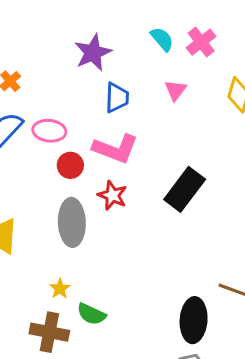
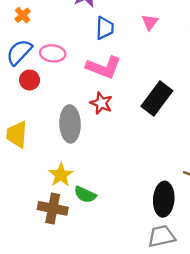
red circle: (70, 165) -> (30, 80), moved
yellow star: (60, 289) -> (61, 175), size x1.5

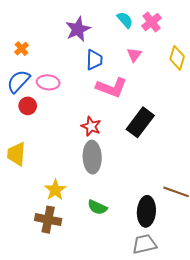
pink L-shape: (104, 67) -> (112, 87), moved
gray ellipse: (70, 124) -> (92, 157), moved
green semicircle: (85, 195) -> (97, 207), moved

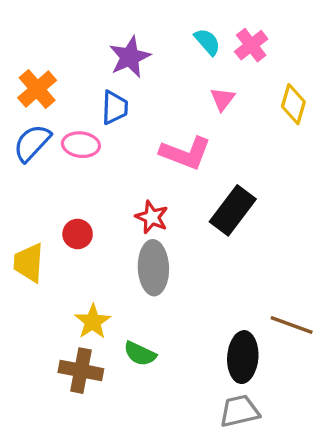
orange cross: (22, 49) -> (37, 89), size x1.6
blue trapezoid: (94, 60) -> (115, 108), moved
red circle: (28, 106) -> (78, 234), moved
green semicircle: (97, 207) -> (140, 354), moved

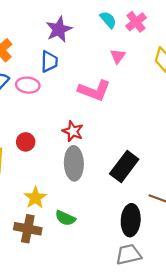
black rectangle: (233, 210) -> (124, 167), moved

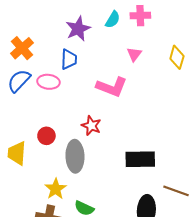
cyan semicircle: (108, 20) -> (113, 20), moved, turned 72
pink cross: (136, 22) -> (140, 16), moved, turned 36
gray ellipse: (74, 163) -> (75, 156), moved
black rectangle: (124, 167) -> (140, 159), turned 52

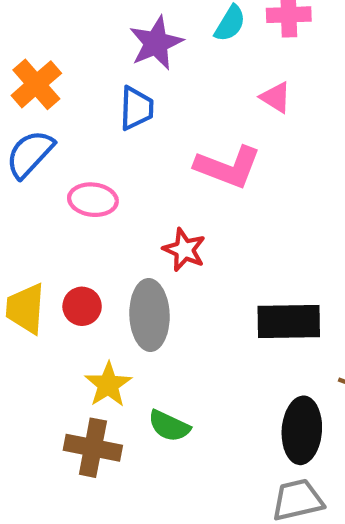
pink triangle: (134, 54) -> (276, 97), turned -35
pink ellipse: (48, 82) -> (93, 200), moved
red circle: (46, 136) -> (82, 306), moved

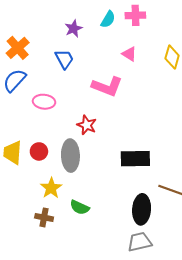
purple star: (156, 43) -> (73, 29), size x0.7
blue trapezoid: (136, 108) -> (64, 59), turned -30
brown cross: (93, 448) -> (44, 217), size x0.7

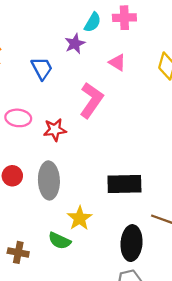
purple star: (73, 29) -> (75, 44), moved
pink L-shape: (107, 86) -> (91, 100), turned -76
red star: (87, 125) -> (55, 130), moved, turned -30
yellow star: (51, 188) -> (80, 218), moved

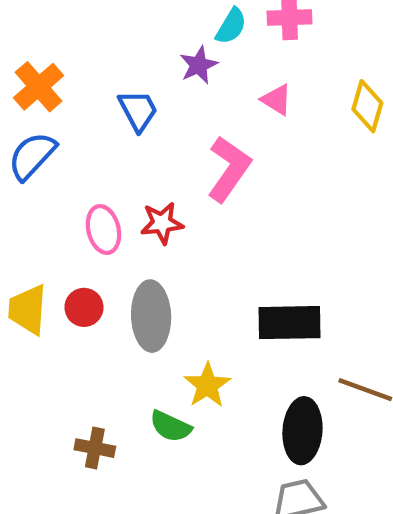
pink ellipse: (18, 118) -> (103, 230), moved, turned 70

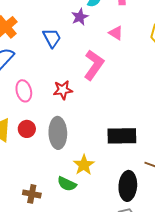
pink ellipse: (103, 230) -> (24, 91), moved

